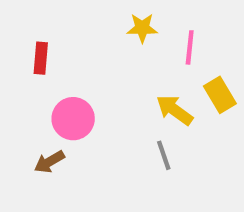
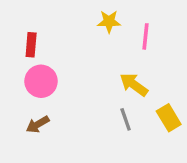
yellow rectangle: (220, 95) -> (169, 118), moved
pink circle: (73, 119) -> (41, 81), moved

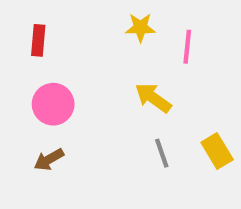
red rectangle: (31, 45) -> (38, 40), moved
yellow arrow: (134, 85) -> (153, 98), moved

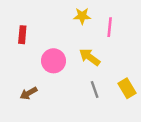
red rectangle: (38, 40) -> (22, 35), moved
pink circle: (53, 104) -> (53, 61), moved

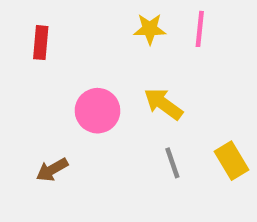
pink line: (110, 27) -> (200, 29), moved
red rectangle: (22, 35) -> (41, 43), moved

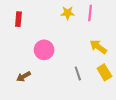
yellow arrow: (163, 104) -> (98, 47), moved

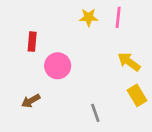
red rectangle: (18, 19) -> (32, 42), moved
gray line: (78, 73) -> (95, 113), moved

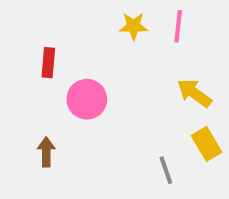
brown arrow: (31, 101) -> (46, 152), turned 120
gray line: (95, 113) -> (166, 170), moved

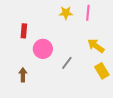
gray line: (166, 170) -> (67, 63), moved, turned 56

